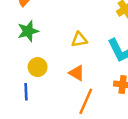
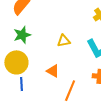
yellow circle: (38, 67) -> (16, 62), moved, size x1.5
orange triangle: (77, 73) -> (53, 71), moved

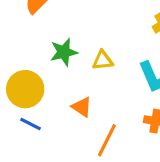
green star: (22, 35) -> (64, 52), moved
blue line: (21, 84) -> (30, 124), turned -64

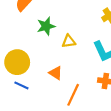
green star: (64, 52) -> (46, 26), moved

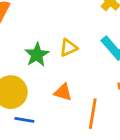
green star: (46, 26) -> (37, 55), moved

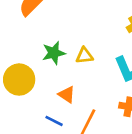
blue line: (24, 120) -> (54, 121), moved

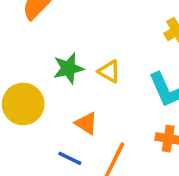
yellow triangle: (84, 56) -> (109, 71), turned 36

